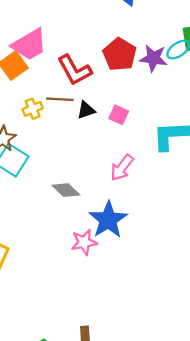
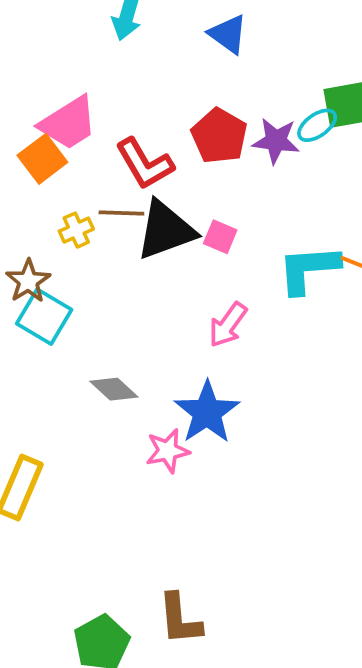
black triangle: (86, 110) -> (166, 230), size x2.0
gray diamond: (66, 190) -> (114, 389), moved

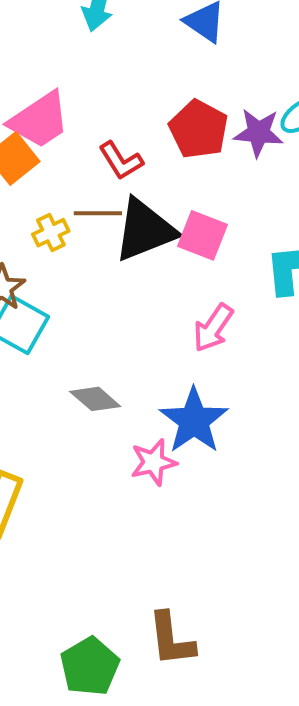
red L-shape: (145, 164) -> (121, 161), size x0.7
pink square: (220, 237) -> (203, 235), size x1.4

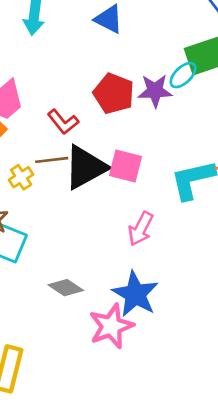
pink star: (153, 462) -> (111, 326), size x1.4

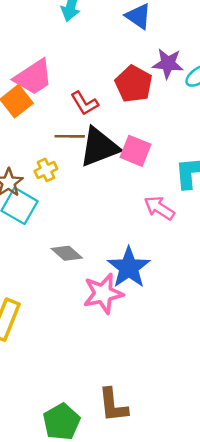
purple star: (155, 91) -> (168, 64), moved
yellow cross: (21, 177) -> (46, 170), moved
pink arrow: (141, 229) -> (159, 208), moved, turned 88

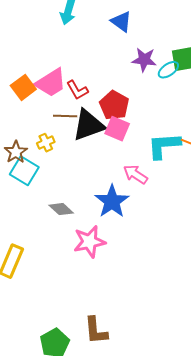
pink trapezoid: (33, 77) -> (51, 83), moved
red pentagon: (134, 84) -> (114, 105), moved
blue star: (129, 268) -> (112, 201), moved

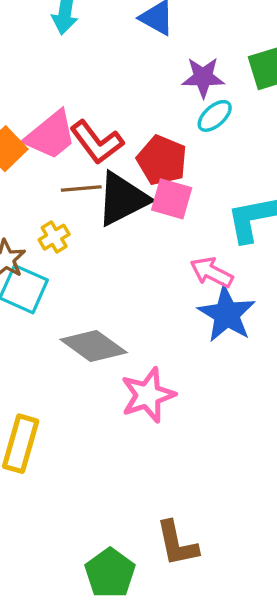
cyan ellipse: (168, 70) -> (215, 116), moved
red L-shape: (77, 90) -> (97, 142), size x1.4
blue star: (112, 201) -> (227, 314), moved
gray diamond: (61, 209) -> (94, 346), size x1.5

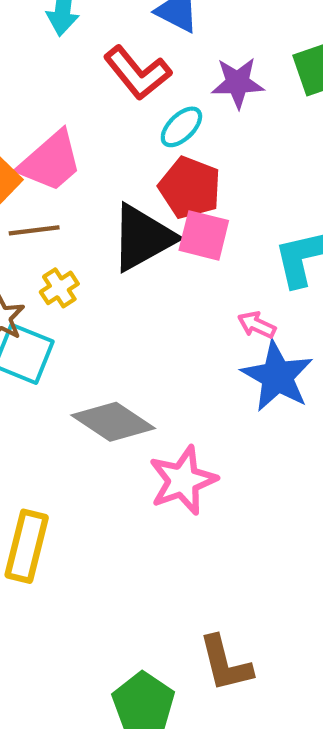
cyan ellipse: (215, 116) -> (181, 127), moved
red L-shape: (97, 142) -> (137, 73), moved
brown line: (81, 189) -> (34, 230), moved
pink arrow: (212, 272) -> (257, 325), size x0.7

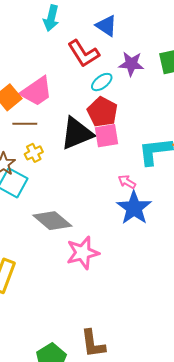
pink square: (204, 235) -> (106, 136), turned -30

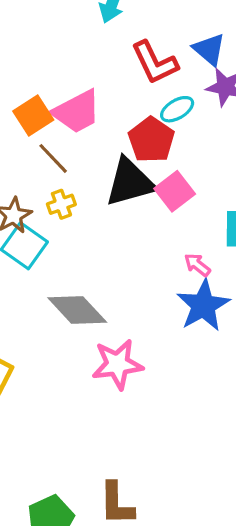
blue triangle: (106, 26) -> (209, 49), moved
red pentagon: (102, 112) -> (151, 140), moved
brown line: (25, 124) -> (53, 158), turned 40
pink square: (106, 136) -> (175, 191), turned -35

